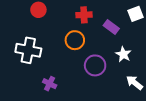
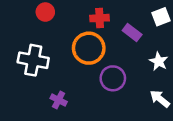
orange circle: (75, 40) -> (89, 48), size x1.4
white star: (123, 54) -> (159, 61), moved

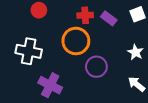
purple rectangle: (132, 32) -> (109, 18), moved
purple cross: (59, 100) -> (50, 85), size x1.6

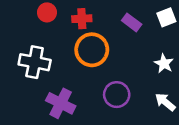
red cross: (85, 15) -> (82, 19), moved
purple circle: (96, 67) -> (117, 95), moved

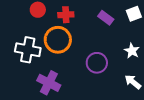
orange circle: (92, 50) -> (58, 40), moved
purple circle: (117, 95) -> (97, 63), moved

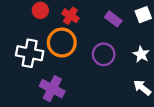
red cross: (66, 15) -> (70, 16), turned 35
purple circle: (97, 63) -> (104, 54), moved

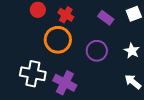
white cross: (30, 53) -> (33, 74), moved
purple cross: (52, 89) -> (65, 83), moved

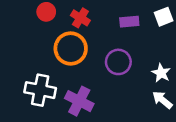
purple rectangle: (106, 18) -> (129, 22), turned -42
white star: (132, 51) -> (161, 73), moved

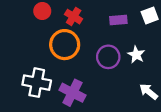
white star: (161, 73) -> (136, 55), moved

